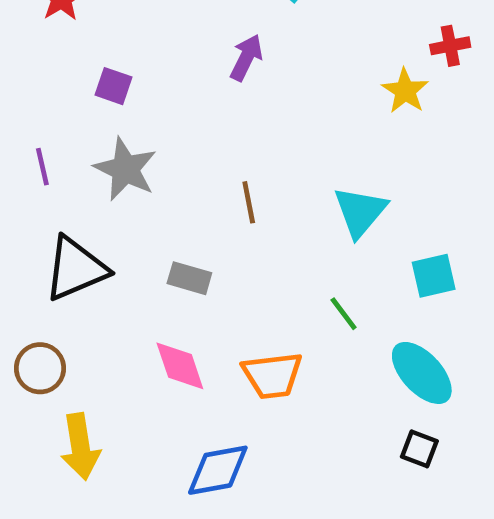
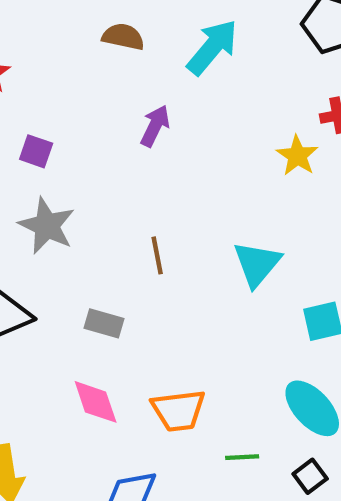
green line: (344, 314) -> (242, 457), moved, turned -56
black square: (419, 449) -> (310, 476), turned 32

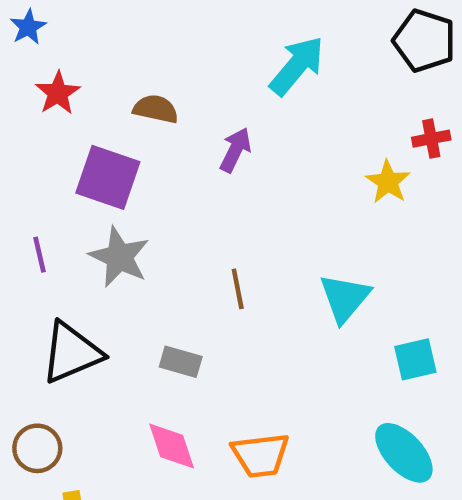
brown semicircle: (123, 37) -> (156, 109), moved
purple square: (36, 151) -> (108, 177), size x1.8

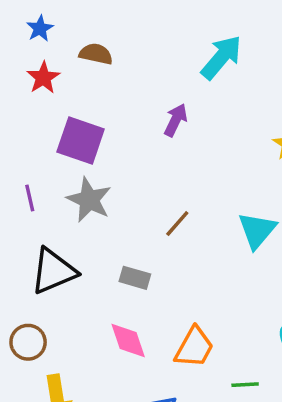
blue star: (28, 27) -> (40, 28), moved
brown semicircle: (156, 109) -> (96, 54), moved
brown line: (238, 289) -> (177, 224), turned 52
orange trapezoid: (260, 455) -> (194, 347), turned -54

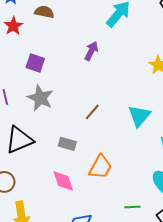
purple square: (81, 140) -> (35, 63), size x0.7
orange trapezoid: (194, 347) -> (100, 167), moved

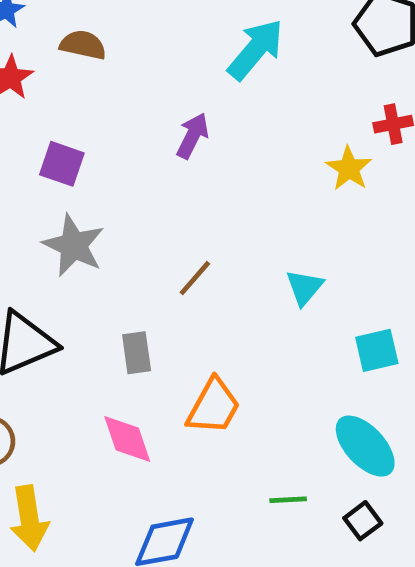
cyan triangle: (139, 116) -> (305, 287), size x0.7
gray rectangle: (67, 144) -> (137, 353), turned 66

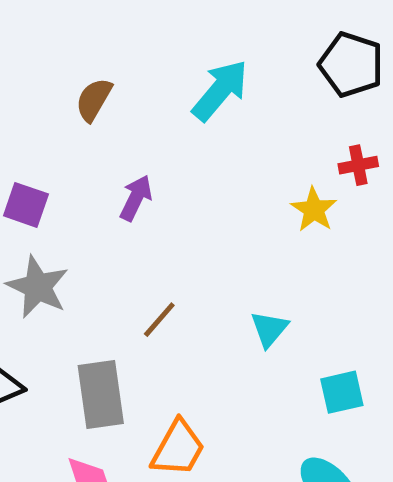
brown semicircle: (83, 45) -> (94, 100), moved, turned -72
purple arrow: (193, 136) -> (136, 198), moved
gray rectangle: (137, 353) -> (101, 395), size x1.6

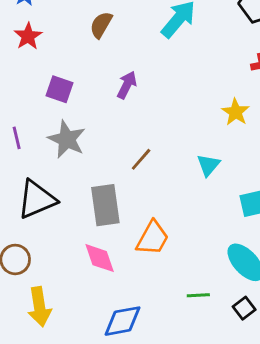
yellow star: (314, 210) -> (236, 112), moved

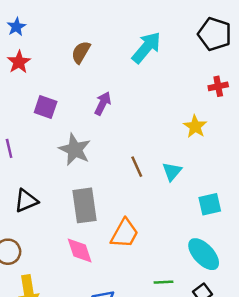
gray star: (67, 139) -> (75, 150), moved
brown line: (141, 159) -> (137, 167), moved, turned -65
black triangle: (37, 199) -> (26, 201), size x0.7

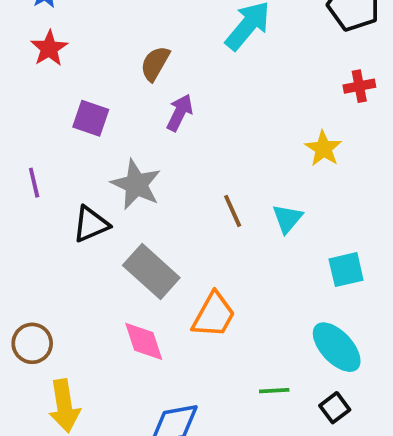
brown semicircle: (81, 52) -> (155, 63), moved
black triangle: (26, 201) -> (91, 224), moved
gray rectangle: (84, 205) -> (151, 271), turned -40

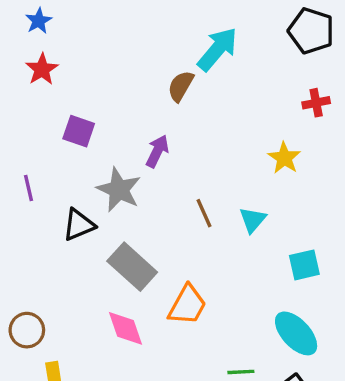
brown semicircle: (155, 63) -> (181, 86), moved
purple arrow: (180, 113) -> (157, 151), moved

